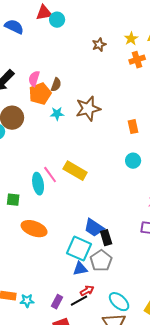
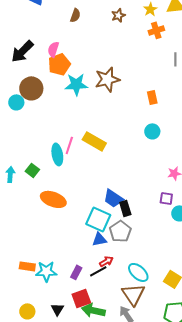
brown semicircle: (56, 85) -> (75, 15), moved
cyan star: (57, 114) -> (76, 84), size x1.6
pink line: (50, 175) -> (69, 145), turned 54
green square: (13, 200) -> (32, 170), turned 32
cyan star: (27, 301) -> (46, 271), size x1.5

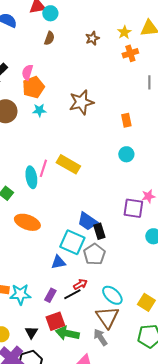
cyan star: (76, 84) -> (39, 110), moved, size x0.6
purple square: (166, 198) -> (133, 208), moved, size x1.5
blue triangle: (99, 239) -> (58, 262), moved

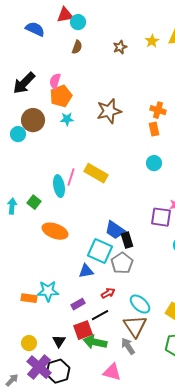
orange cross: (130, 53) -> (158, 110), moved, turned 35
cyan star: (20, 294) -> (48, 291), moved
black line: (72, 294) -> (100, 315), moved
purple rectangle: (50, 295) -> (78, 304), turned 32

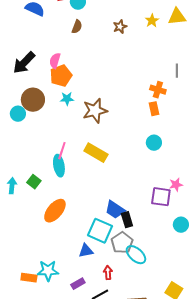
brown star: (109, 111) -> (95, 111), moved
pink line: (71, 177) -> (62, 151), moved
orange ellipse: (55, 231) -> (55, 211), turned -70
red arrow: (108, 293) -> (108, 273), turned -64
cyan ellipse: (140, 304) -> (136, 255), moved

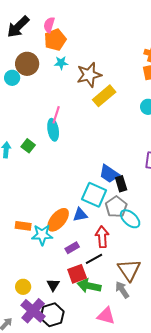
yellow rectangle: (96, 153) -> (104, 96), moved, turned -70
orange ellipse: (55, 211) -> (58, 220), moved
red arrow: (108, 273) -> (102, 237), size x1.5
orange rectangle: (29, 278) -> (23, 226), moved

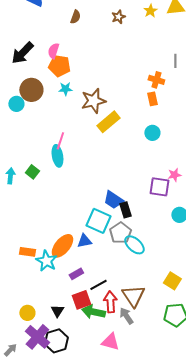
orange pentagon: (55, 40) -> (59, 66), turned 30
cyan star: (42, 235) -> (46, 261), turned 30
red arrow: (102, 237) -> (110, 302), moved

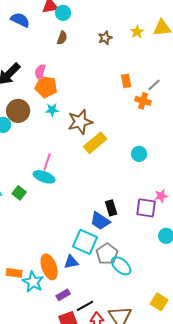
gray line: (175, 61) -> (154, 85), moved, turned 48
orange rectangle: (152, 99) -> (126, 81), moved
cyan ellipse: (57, 156) -> (44, 177), turned -60
black rectangle: (125, 210) -> (111, 208), moved
orange ellipse: (62, 246) -> (49, 267), turned -60

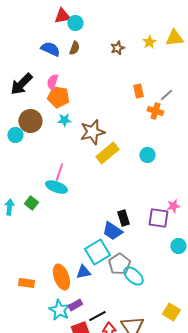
blue semicircle: (20, 20) -> (50, 49), moved
cyan circle: (139, 154) -> (147, 155), moved
cyan square: (85, 242) -> (97, 252), turned 35
cyan star: (33, 282) -> (59, 310), moved

